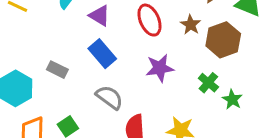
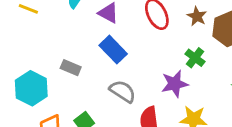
purple star: (160, 68) -> (175, 84), moved
green cross: (208, 83) -> (195, 58), moved

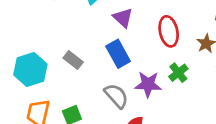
green cross: (195, 58) -> (178, 73), moved
purple star: (175, 84) -> (148, 84), moved

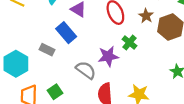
blue rectangle: (118, 54) -> (66, 33), moved

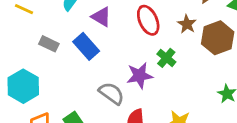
gray rectangle: (47, 50) -> (49, 44), moved

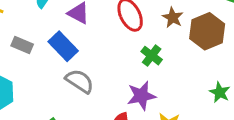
purple star: (140, 76) -> (141, 96), moved
gray semicircle: (112, 93) -> (80, 81), moved

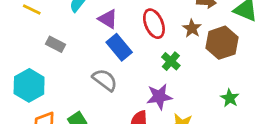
blue rectangle: (63, 46) -> (119, 47), moved

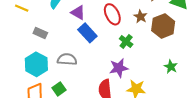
gray semicircle: (105, 80) -> (67, 59), moved, turned -30
cyan hexagon: (29, 85) -> (36, 64), moved

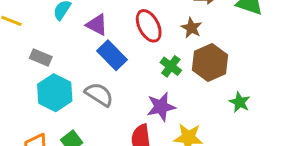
brown hexagon: (163, 26) -> (210, 63), moved
gray semicircle: (67, 59) -> (99, 94), moved, turned 30
cyan hexagon: (36, 64) -> (55, 93), moved

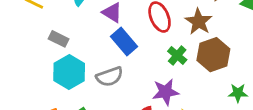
brown star: (191, 28) -> (199, 22), size x1.4
gray semicircle: (99, 94) -> (110, 77), turned 124
green star: (240, 102) -> (238, 93), turned -30

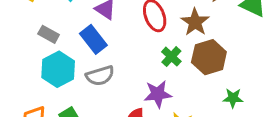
blue rectangle: (124, 41) -> (93, 39), moved

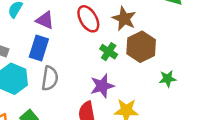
blue rectangle: (93, 39) -> (39, 48), turned 65
gray semicircle: (100, 76) -> (50, 78), turned -55

